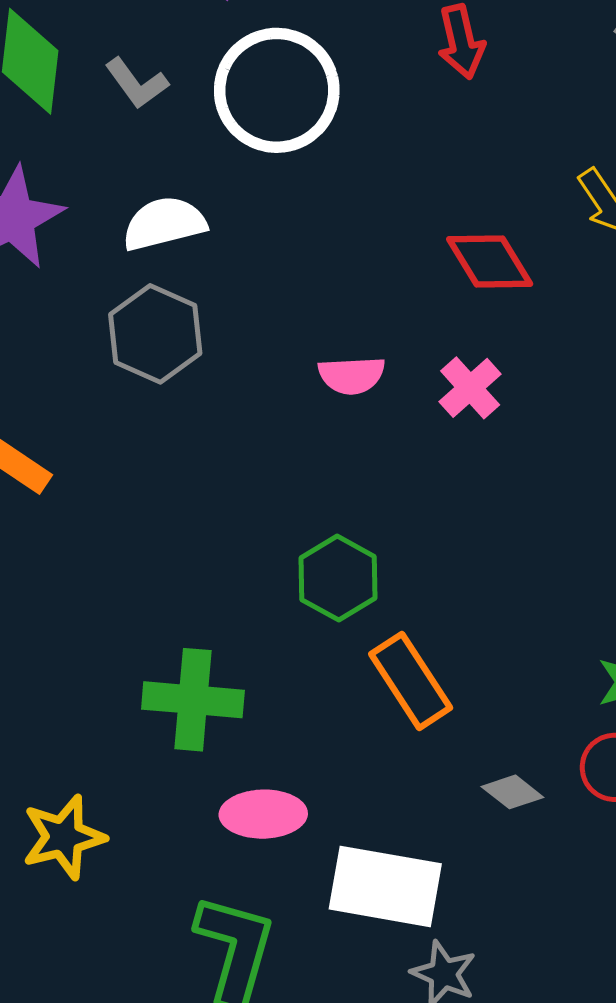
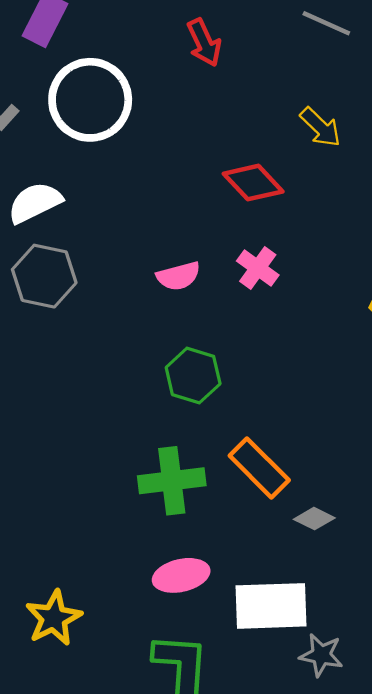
green hexagon: (338, 578) -> (193, 376), moved
green cross: (193, 700) -> (172, 481), moved
gray diamond: (512, 792) -> (314, 519), moved

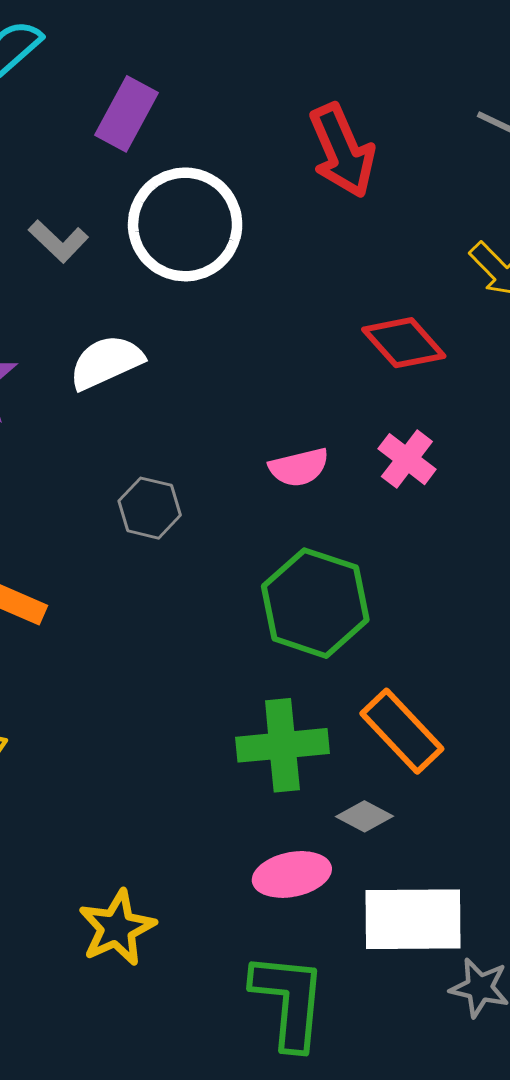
red arrow: (204, 43) -> (342, 151), size x1.4
gray hexagon: (44, 276) -> (150, 508), moved, size x0.7
green hexagon: (193, 376) -> (315, 603), size x1.4
gray diamond: (314, 519) -> (365, 816), moved

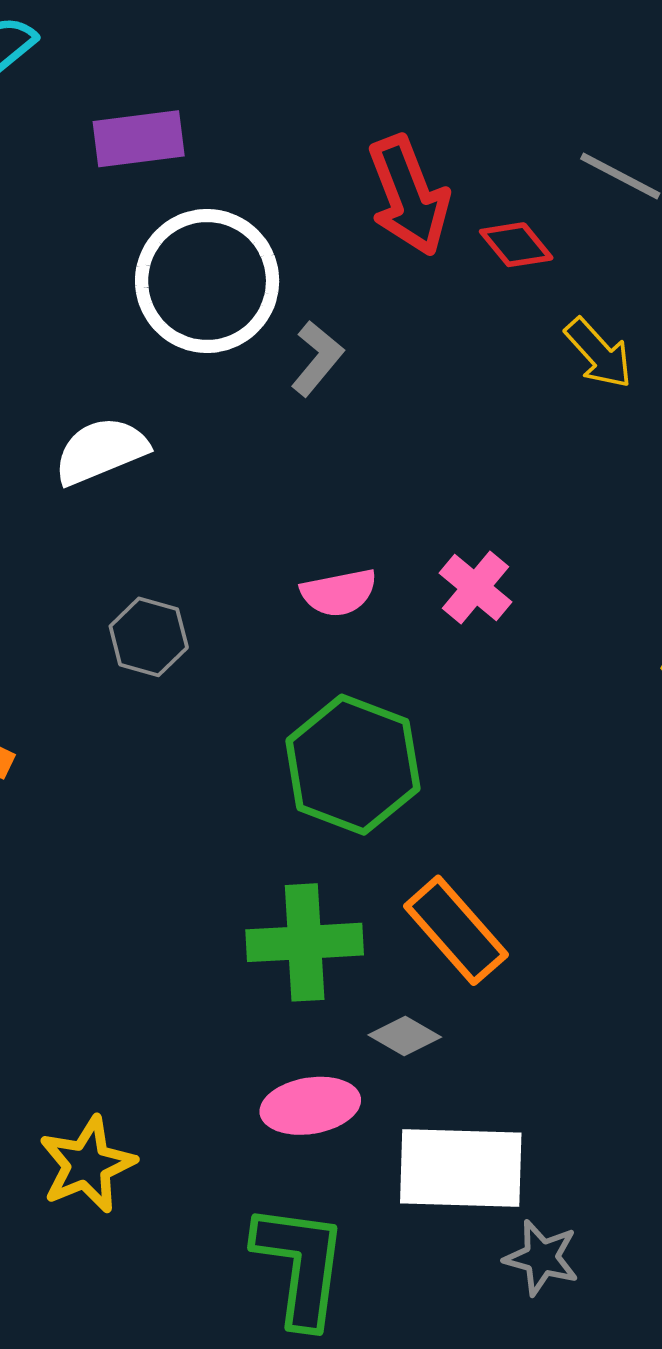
purple rectangle: (127, 114) -> (139, 139), turned 52
gray L-shape: (58, 241) -> (317, 358), moved, turned -96
red diamond: (404, 343) -> (516, 245), moved, size x0.7

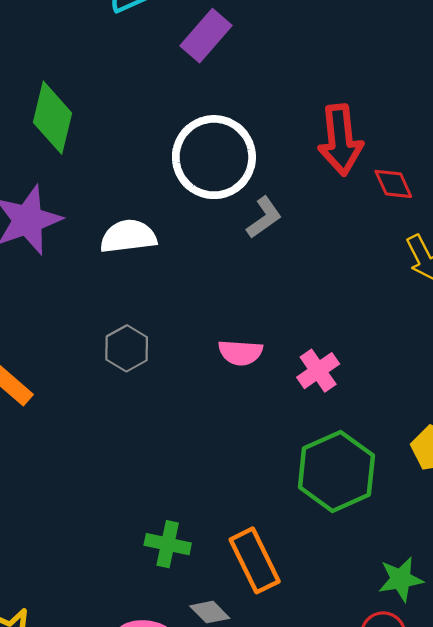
purple rectangle: (139, 139) -> (206, 36), moved, turned -57
green hexagon: (353, 765) -> (336, 471), moved
green cross: (305, 942) -> (168, 544), size x0.7

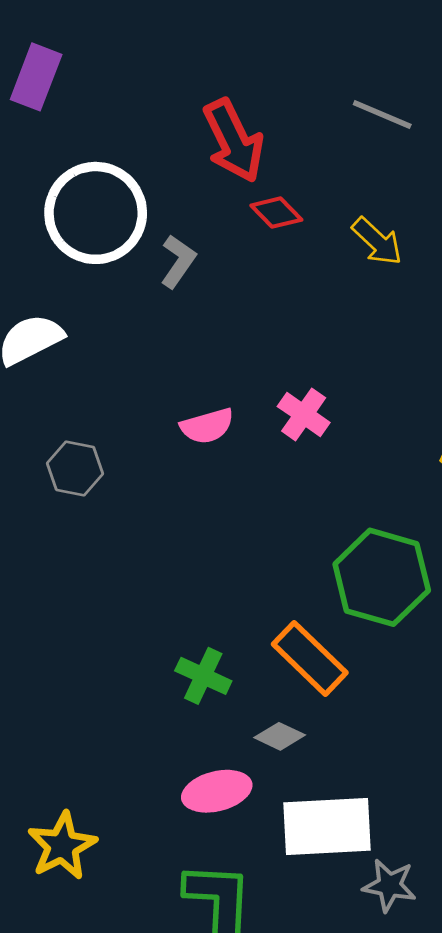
red diamond: (393, 184) -> (276, 213), moved
green hexagon: (336, 471) -> (382, 577), moved
green cross: (168, 544) -> (203, 676), turned 33

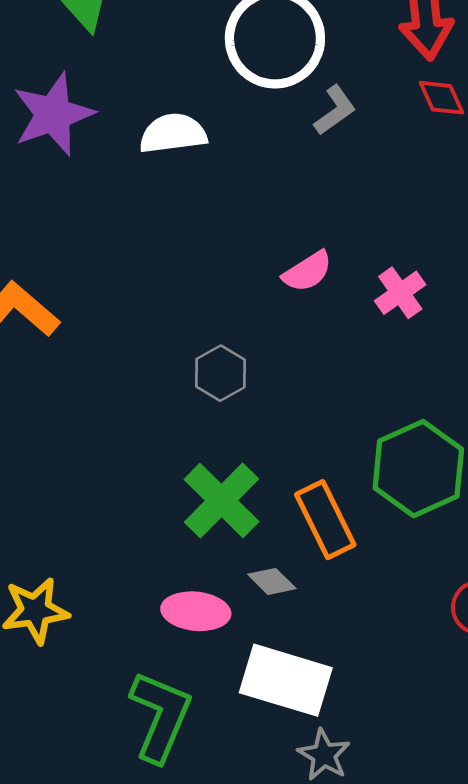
pink semicircle: (207, 426) -> (307, 272), turned -36
gray hexagon: (75, 468) -> (220, 373), moved
green cross: (203, 676) -> (221, 500), size x1.5

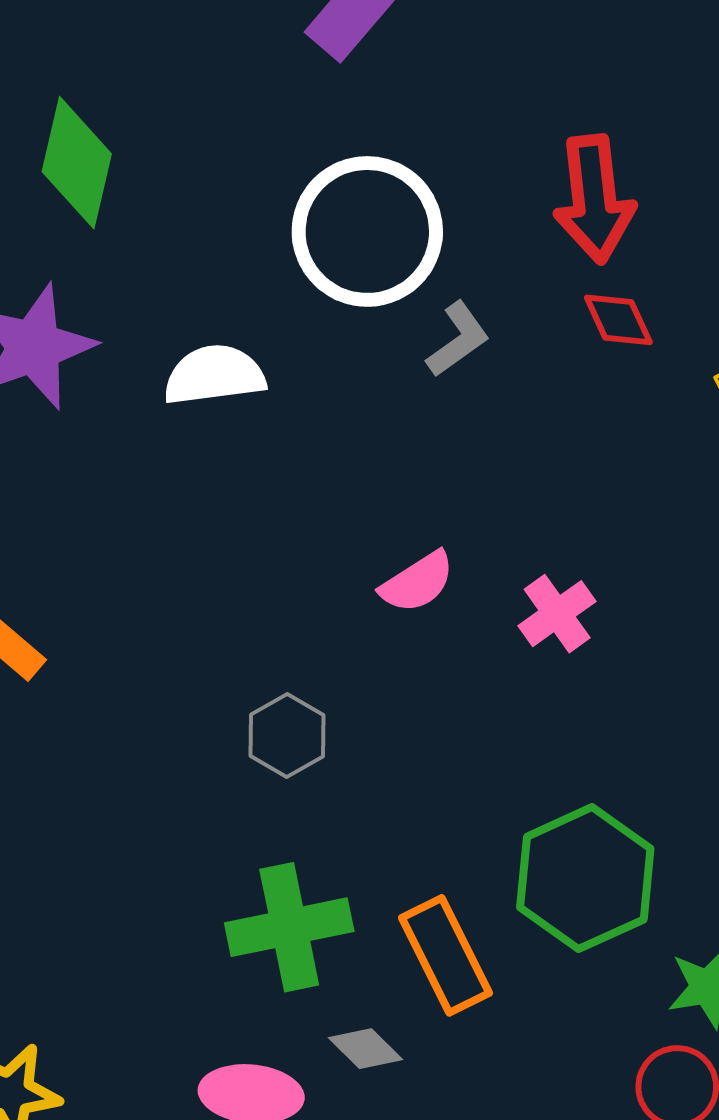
green cross: (221, 500) -> (289, 927), turned 34

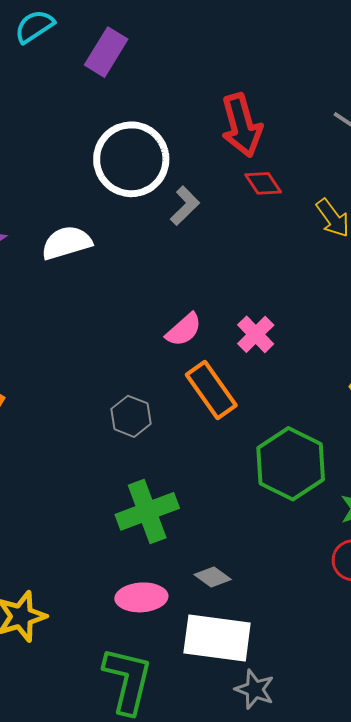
orange rectangle: (446, 955) -> (211, 390), moved
gray diamond: (365, 1049) -> (213, 577), moved

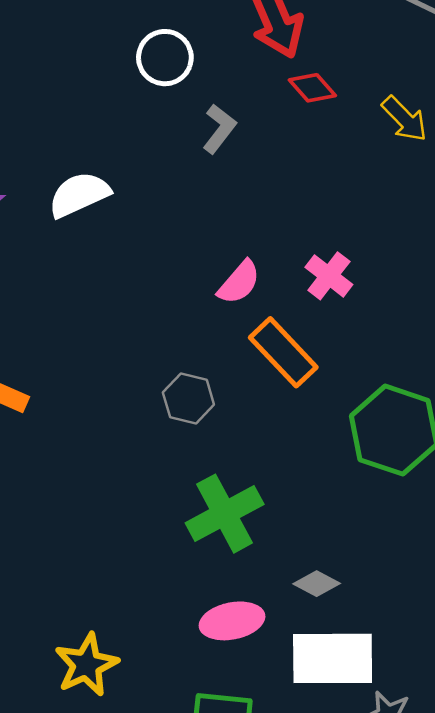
white circle: (131, 159) -> (165, 58), moved, size x0.6

